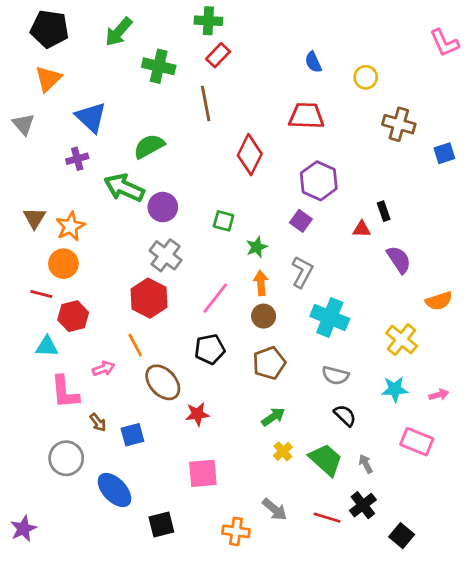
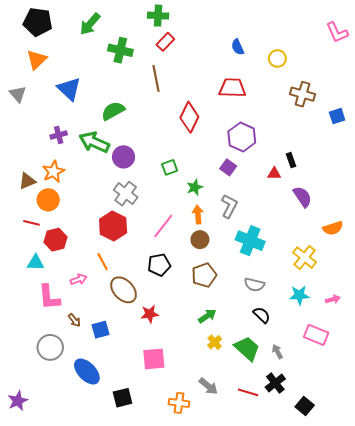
purple cross: (77, 159) -> (59, 135), moved
brown triangle: (34, 218) -> (27, 181), moved, turned 36
green square: (224, 221) -> (170, 167), turned -35

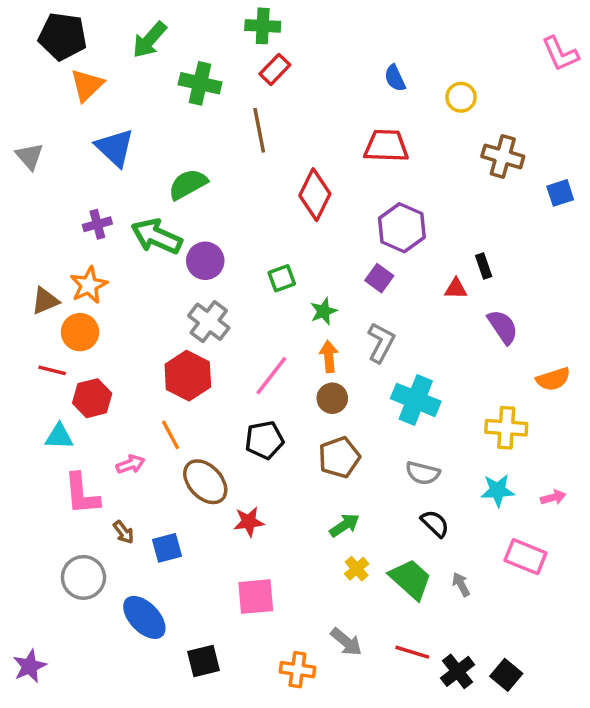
orange triangle: (37, 60) -> (87, 85), moved
yellow cross: (305, 257) -> (506, 428), turned -35
black cross: (275, 383) -> (458, 671), moved

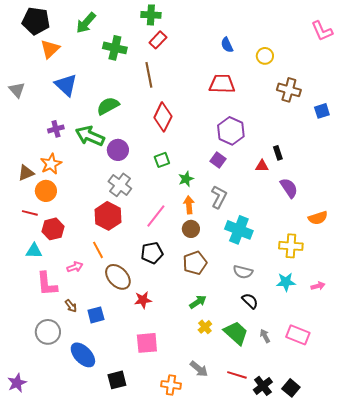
red diamond: (315, 195) -> (163, 117), moved
pink rectangle: (525, 557) -> (298, 335), moved

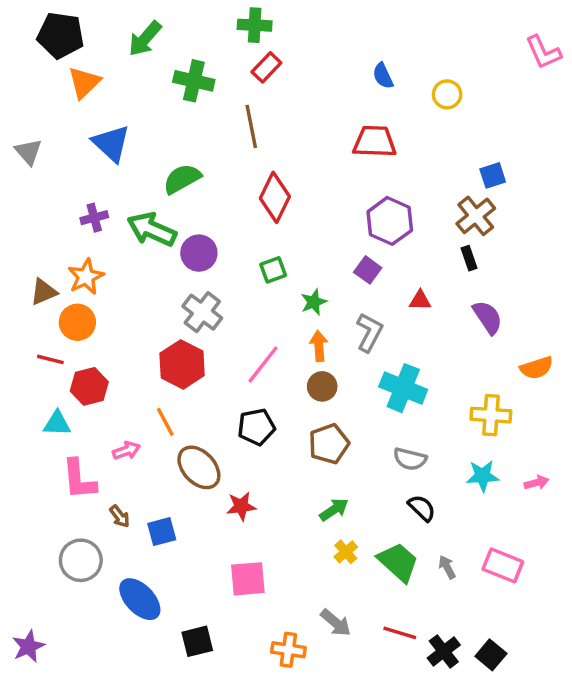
brown cross: (289, 90) -> (476, 216), moved, turned 35
blue square: (322, 111) -> (493, 175), moved
red triangle: (262, 166) -> (420, 300), moved

